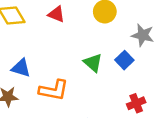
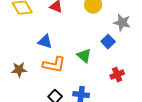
green triangle: (93, 63) -> (84, 56), moved
blue triangle: (21, 68) -> (45, 42), moved

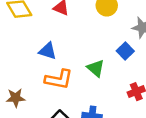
brown star: (19, 70) -> (16, 98), moved

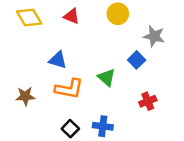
brown star: (16, 98) -> (25, 96), moved

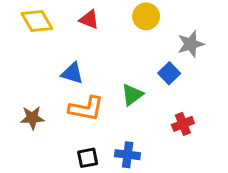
gray star: (154, 36) -> (191, 44), turned -30
green triangle: (107, 77) -> (132, 95), turned 42
black square: (70, 129) -> (88, 158), turned 35

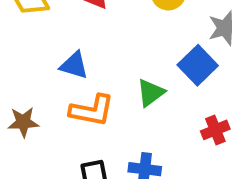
blue square: (169, 73) -> (198, 65), size x1.4

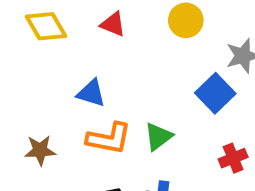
green triangle: (151, 93) -> (158, 137), moved

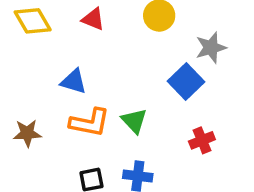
green triangle: (158, 137) -> (134, 121), turned -36

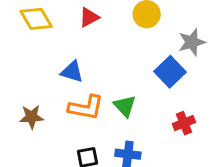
red triangle: (93, 19) -> (89, 17), turned -50

